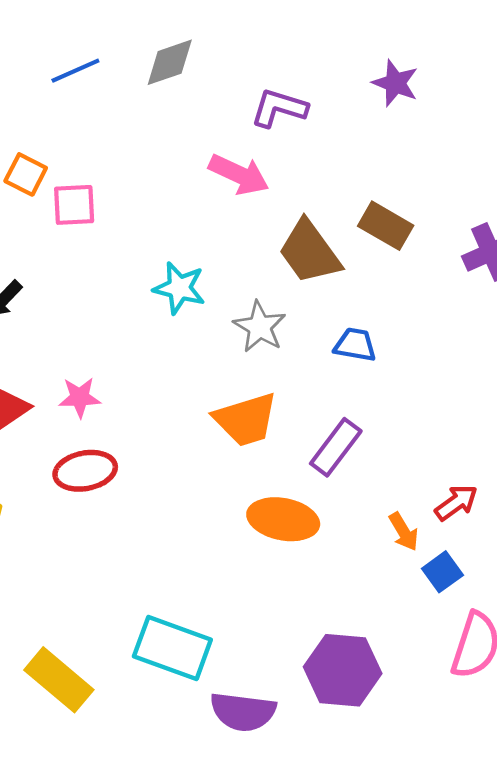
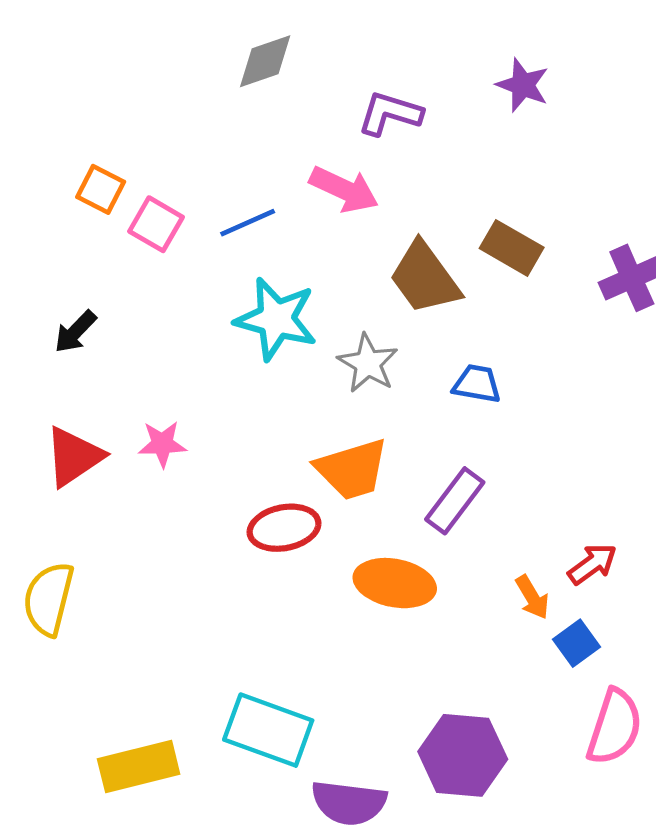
blue line: (75, 71) -> (248, 223), moved
pink square: (74, 205) -> (156, 224), turned 33
cyan star: (179, 288) -> (276, 319), size x1.4
red ellipse: (85, 471) -> (284, 528), moved
yellow rectangle: (59, 680) -> (139, 766), turned -54

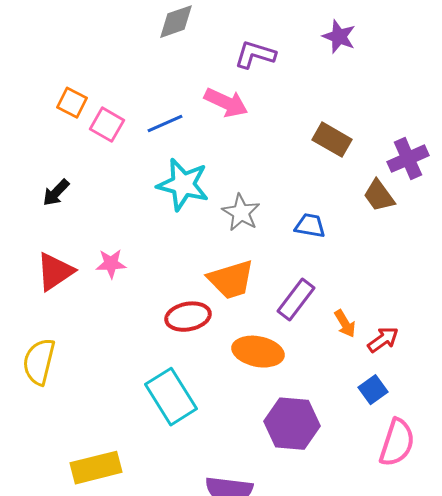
brown trapezoid: (425, 278) -> (379, 196), moved, size x0.7
orange arrow: (532, 597) -> (345, 324), moved
cyan rectangle: (268, 730) -> (171, 397), moved, turned 38
purple hexagon: (463, 755) -> (292, 424), moved

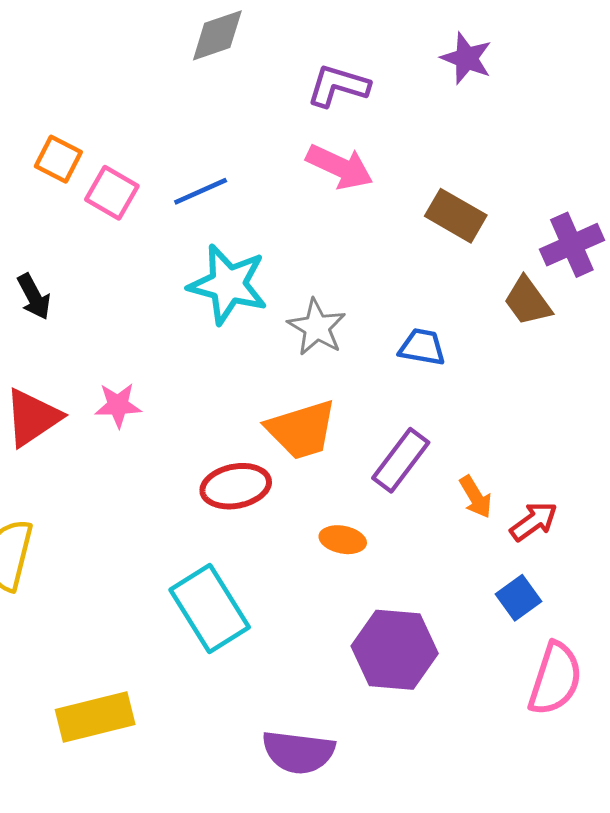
pink arrow: (226, 103) -> (340, 167), moved
black arrow: (56, 193) -> (34, 297), turned -72
orange ellipse: (258, 352) -> (343, 540), size x0.6

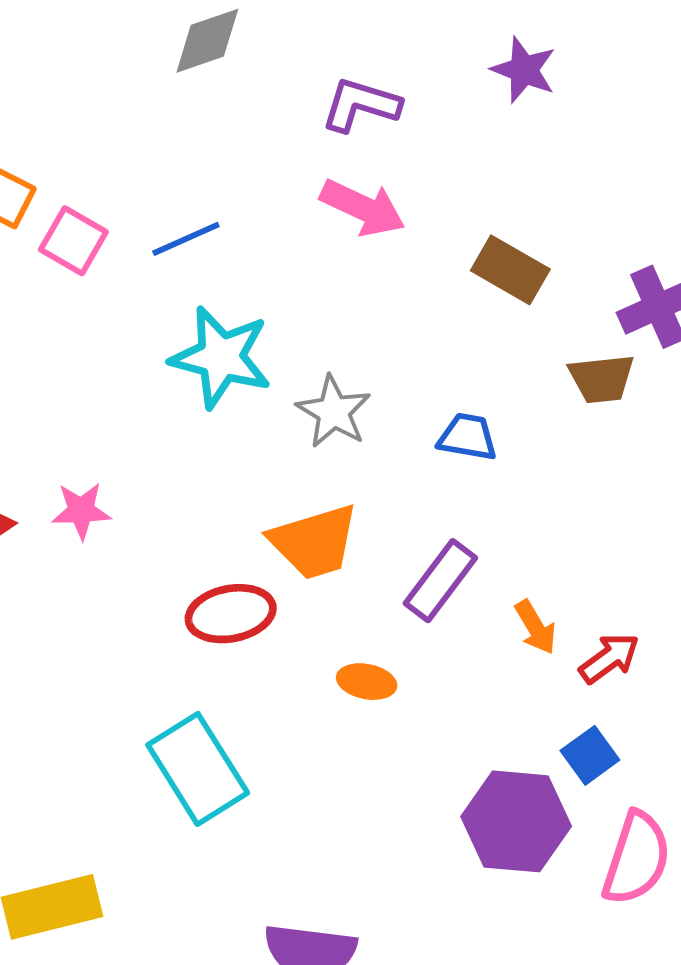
brown trapezoid: (528, 301) -> (602, 379), turned -60
purple hexagon: (395, 650) -> (516, 821), moved

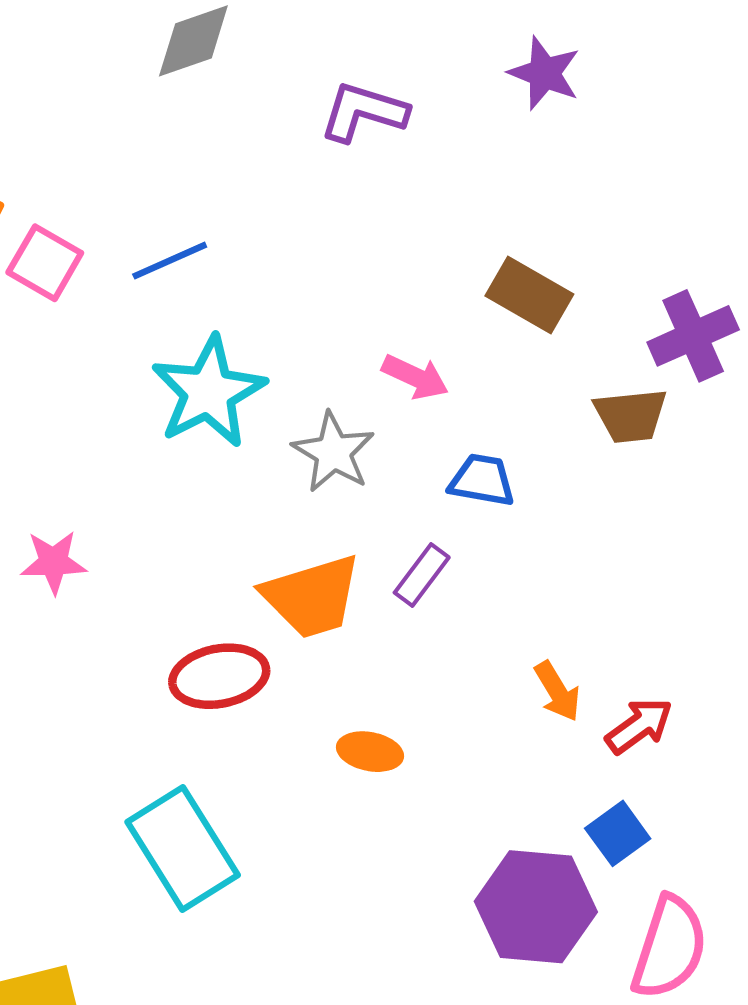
pink arrow: (363, 208) -> (415, 377), moved, size x0.7
cyan star: (221, 357) -> (208, 392), turned 30
purple rectangle: (440, 581) -> (422, 575), moved, size x0.7

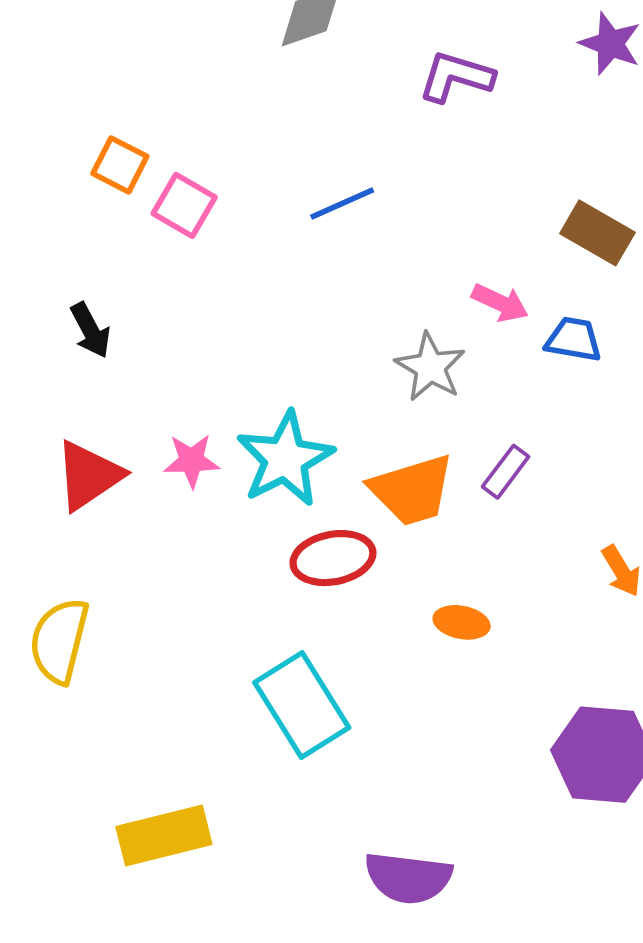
blue line: (170, 261) -> (342, 204), moved
cyan star: (208, 392) -> (285, 459), moved
blue trapezoid: (482, 480) -> (574, 339), moved

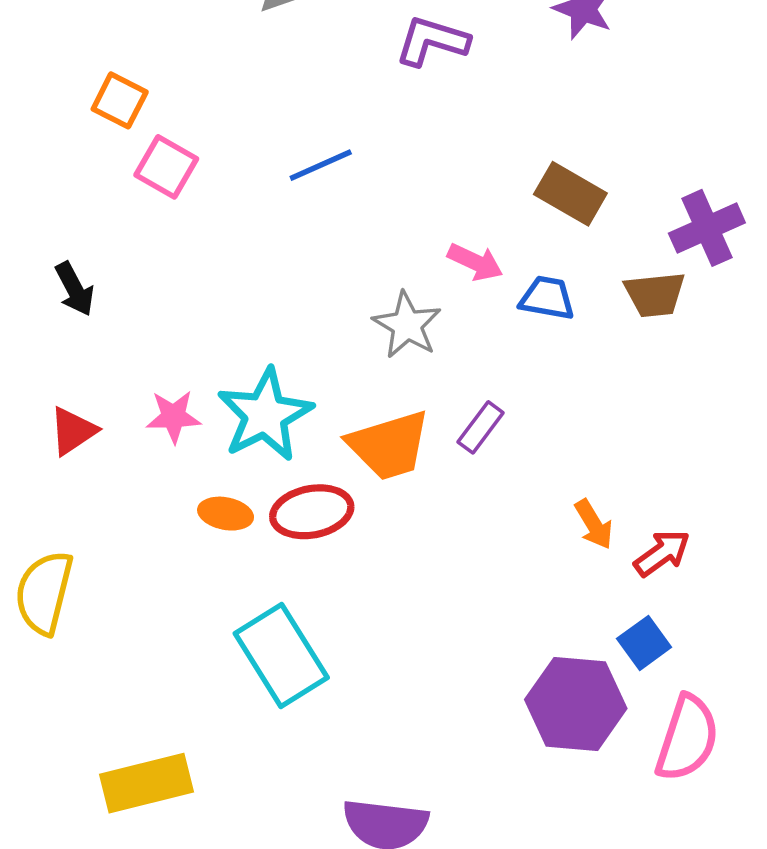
orange square: (120, 165) -> (120, 100), moved
red triangle: (89, 475) -> (73, 431), size x0.7
orange ellipse: (462, 622) -> (226, 514), moved

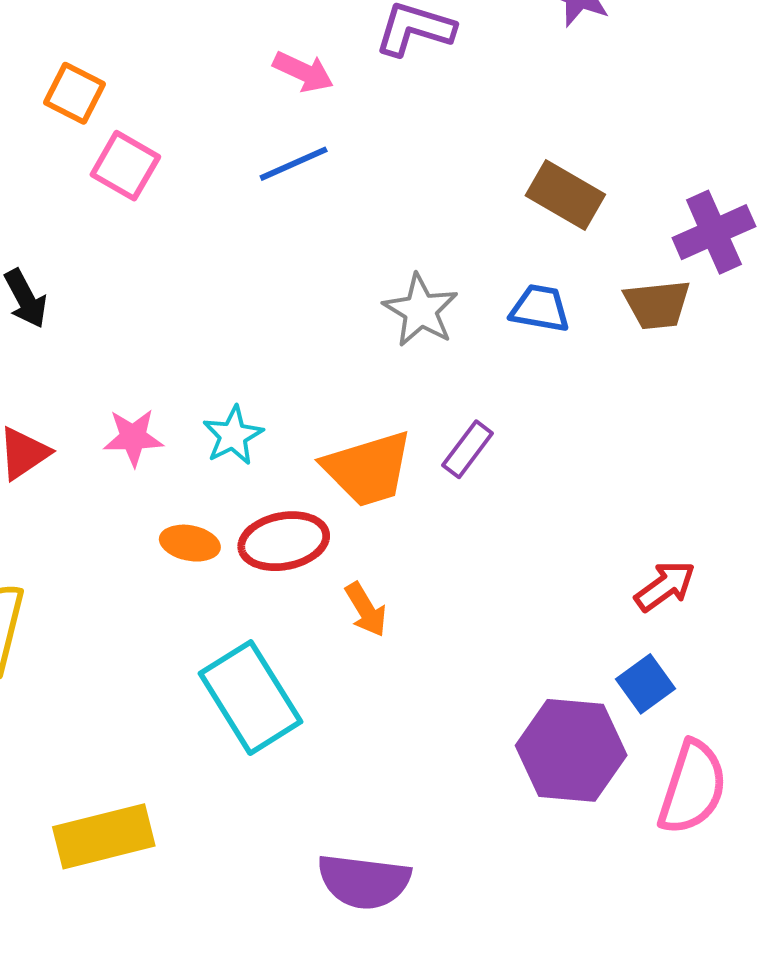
pink arrow: (475, 262) -> (303, 72), moved
gray star: (407, 325) -> (421, 310), moved
cyan star: (265, 415) -> (233, 436), size x0.6
orange arrow: (594, 524) -> (366, 610), moved

